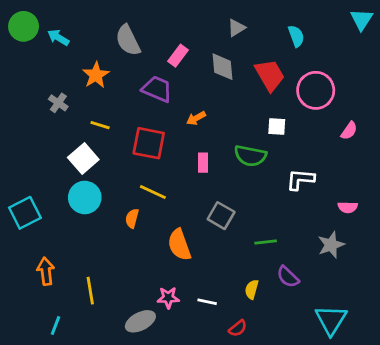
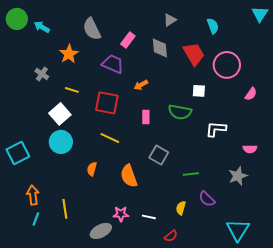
orange semicircle: (132, 218) -> (92, 169), moved
cyan line: (56, 325) -> (36, 219), moved

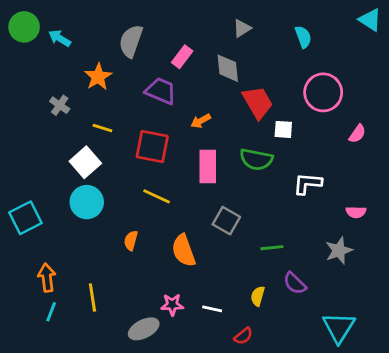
cyan triangle: (260, 14) -> (370, 20), turned -30
gray semicircle: (92, 29) -> (131, 41), turned 45
red trapezoid: (194, 54) -> (258, 102), moved
pink rectangle: (146, 117) -> (208, 166), size x1.6

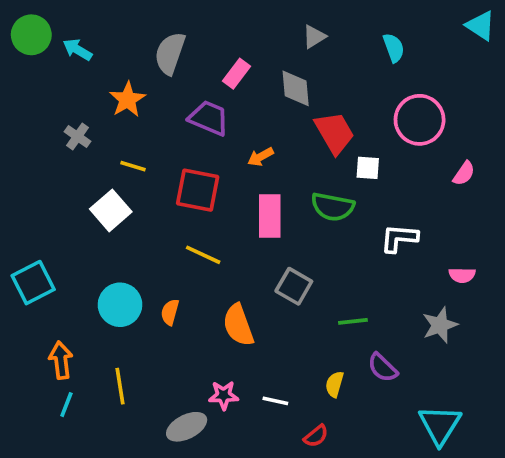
cyan circle: (87, 202) -> (120, 305), moved

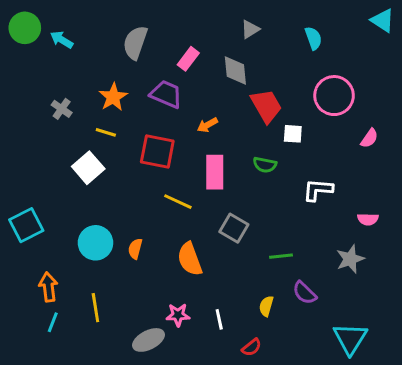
orange star: (127, 100) -> (113, 97), moved
green semicircle: (333, 207) -> (265, 165), size x0.7
yellow line: (203, 255) -> (178, 202), moved
white line: (275, 401) -> (219, 319), turned 66

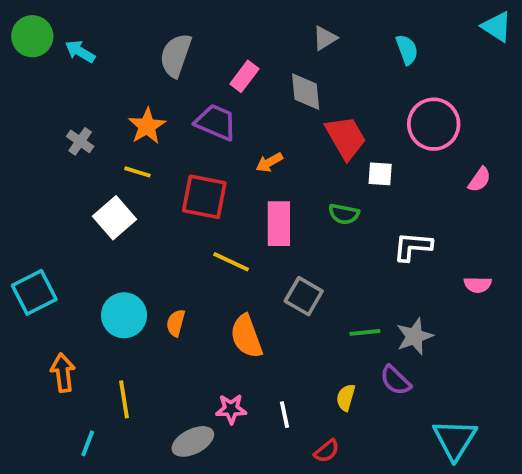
gray star: (350, 259) -> (415, 336), moved
cyan line: (53, 322) -> (88, 443), moved

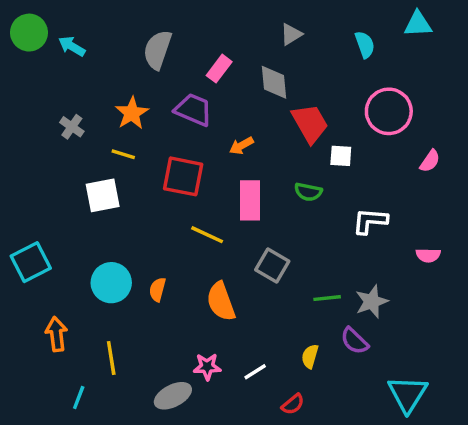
cyan triangle: (497, 27) -> (418, 24), moved, turned -36
white square: (114, 218) -> (103, 195), turned 30
white line: (285, 415) -> (255, 372), turned 70

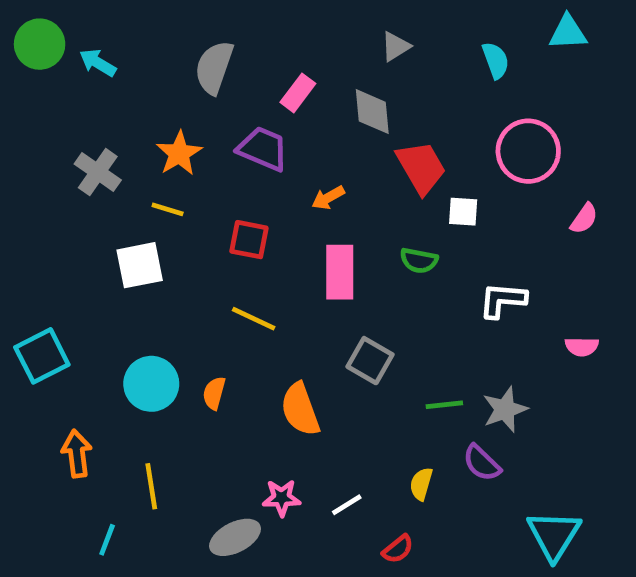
gray cross: (72, 127) -> (98, 172), size x1.4
red square: (183, 176) -> (249, 240), size x0.7
yellow line: (207, 235) -> (254, 319), moved

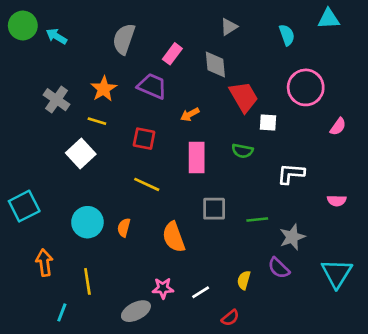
white square: (140, 265) -> (81, 153), turned -32
gray square: (370, 361) -> (214, 209), turned -30
green line: (444, 405) -> (257, 219), moved
cyan triangle: (554, 535) -> (337, 273), moved

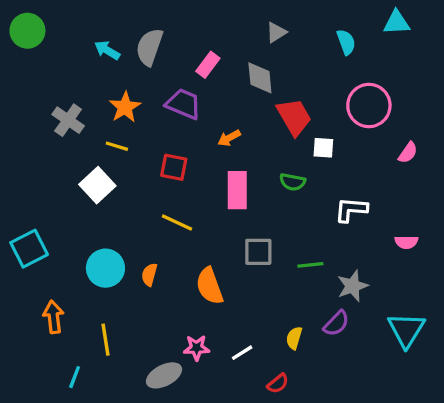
cyan arrow: (56, 36) -> (107, 50), moved
purple semicircle: (279, 268) -> (336, 323), turned -90

